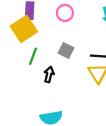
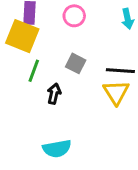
yellow square: (24, 29) -> (22, 36), turned -35

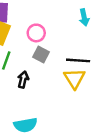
pink circle: (74, 16) -> (36, 33), moved

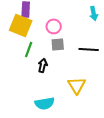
gray square: (41, 54) -> (58, 44), turned -32
yellow triangle: (74, 78) -> (77, 85), moved

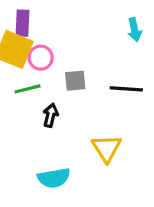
pink circle: (54, 26) -> (41, 58), moved
green line: (29, 49) -> (27, 89), turned 56

